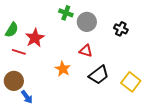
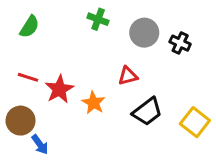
gray circle: (87, 22) -> (144, 33), moved
green semicircle: (12, 30) -> (29, 27), moved
red star: (35, 38) -> (59, 89), moved
red triangle: (86, 51) -> (128, 76), turned -32

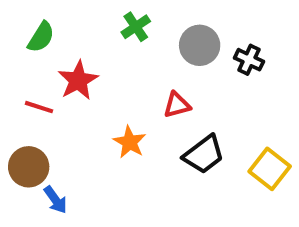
green cross: (98, 19) -> (136, 27), turned 36
red star: (59, 89) -> (78, 80), moved

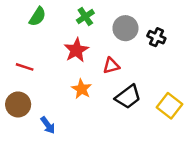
green semicircle: (41, 37) -> (38, 17), moved
red star: (78, 80) -> (76, 50), moved
blue arrow: (55, 200) -> (48, 125), moved

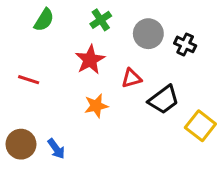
orange star: (81, 89) -> (96, 106), turned 30
black trapezoid: (128, 97) -> (164, 100), moved
brown circle: (18, 104) -> (21, 144), moved

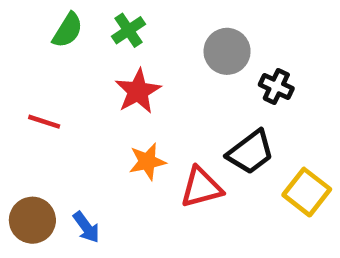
green cross: (101, 20) -> (129, 30), moved
black cross: (185, 44) -> (276, 87), moved
red triangle: (131, 78) -> (201, 187), moved, size x1.4

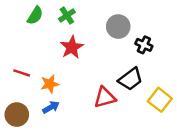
red line: (44, 122) -> (22, 73), moved
orange star: (147, 162) -> (50, 84), moved
blue arrow: (86, 227) -> (51, 107), moved, turned -84

